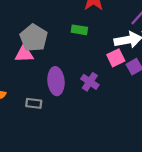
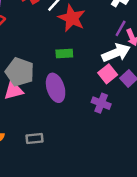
purple ellipse: (56, 81) -> (56, 88), moved
purple cross: (90, 82) -> (101, 103), moved

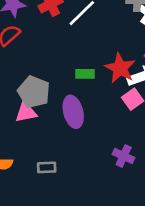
red star: (72, 18) -> (120, 68), moved
purple cross: (101, 103) -> (124, 156), moved

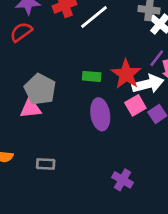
purple ellipse: (73, 112) -> (100, 114), moved
purple cross: (124, 156) -> (122, 180), moved

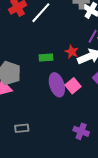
red star: (126, 74) -> (72, 52), size x0.6
pink square: (135, 105) -> (73, 86), moved

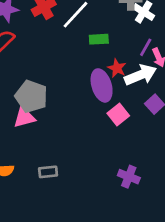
green rectangle: (46, 57) -> (99, 39), moved
purple ellipse: (57, 85) -> (102, 85), moved

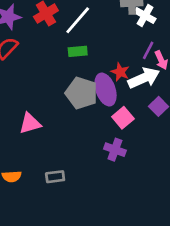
green rectangle: (99, 39) -> (78, 51), moved
gray pentagon: (31, 96) -> (81, 93), moved
purple cross: (129, 177) -> (115, 150), moved

